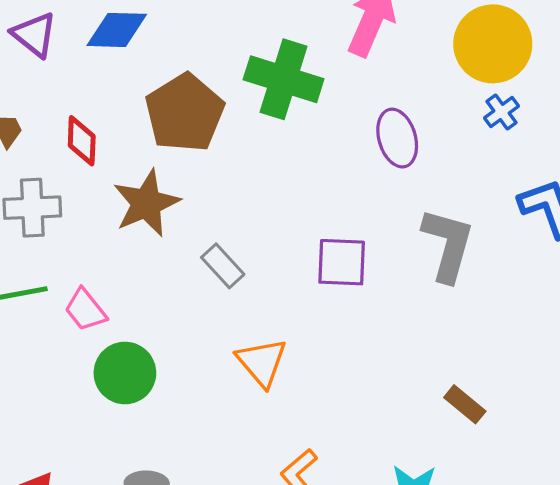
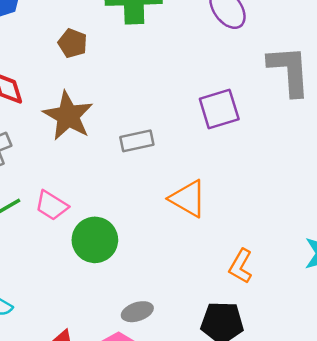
brown pentagon: (185, 113) -> (73, 43), size x0.5
gray rectangle: (223, 266) -> (137, 141), turned -40

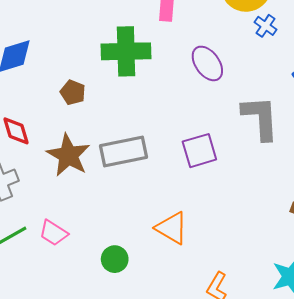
gray rectangle: (137, 141) -> (123, 151), moved, size x1.6
green circle: (95, 240) -> (115, 259), moved, size x0.7

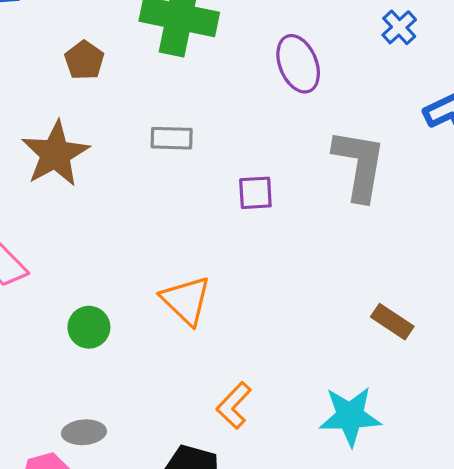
gray rectangle: (123, 151) -> (172, 138), moved, size x0.6
purple square: (199, 151) -> (255, 193), size x0.7

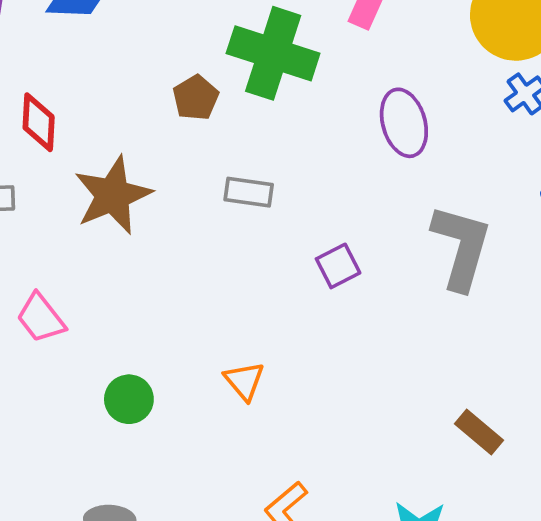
brown pentagon: (84, 60) -> (196, 98), moved
purple square: (255, 193) -> (338, 266), turned -30
orange triangle: (186, 300) -> (244, 381), size x0.7

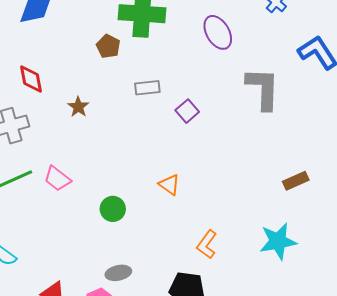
brown star: (113, 195) -> (78, 107), size x0.5
purple square: (338, 266) -> (187, 111), moved
brown rectangle: (479, 432) -> (296, 181), turned -50

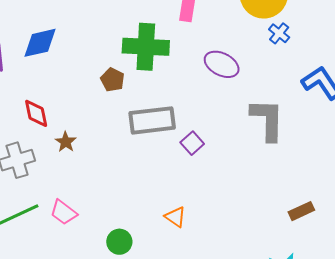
purple ellipse: (218, 32) -> (222, 64), turned -32
gray rectangle: (147, 88) -> (152, 120), size x1.8
brown star: (78, 107) -> (66, 142), moved

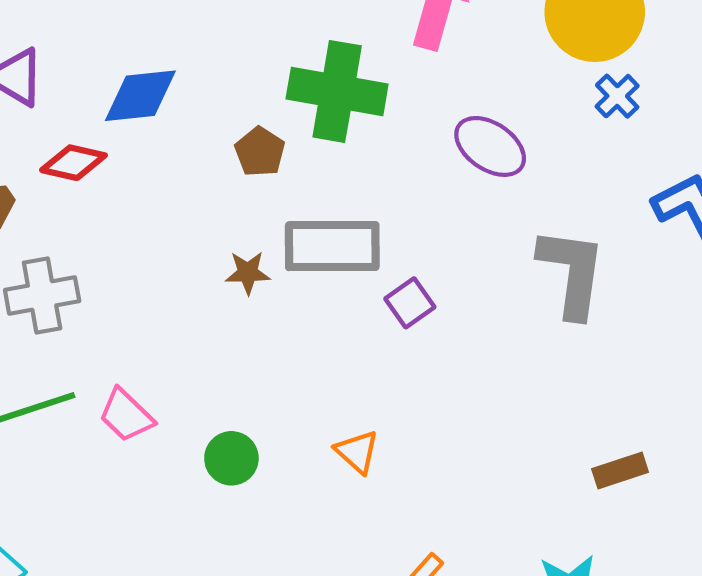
blue diamond: (40, 43) -> (140, 96), moved
red diamond: (36, 113) -> (73, 163), moved, turned -72
brown star: (66, 142) -> (248, 273), moved, turned 30
green circle: (119, 242) -> (231, 458), moved

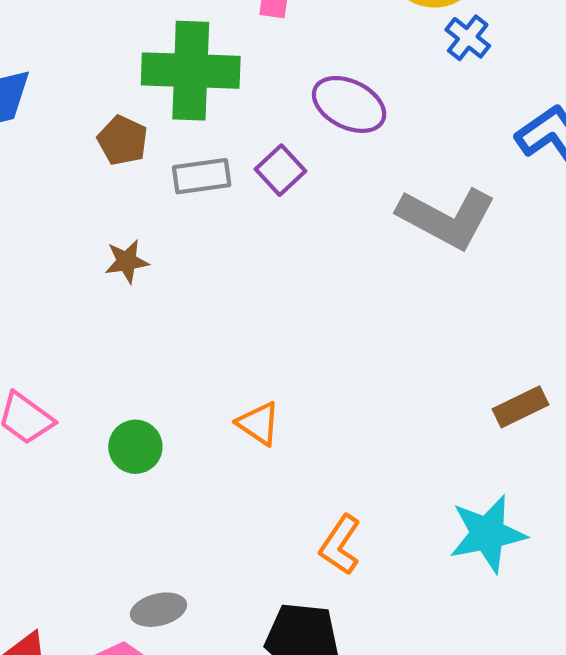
gray rectangle: (332, 246) -> (202, 176), moved, size x0.6
gray L-shape: (572, 272) -> (447, 218), turned 118
purple square: (410, 303) -> (281, 170), moved

